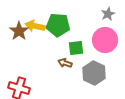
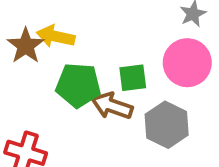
green pentagon: (58, 25) -> (78, 85), moved
brown arrow: (65, 63) -> (112, 106), size x1.5

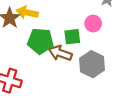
pink circle: (187, 63) -> (93, 24), moved, size x0.6

